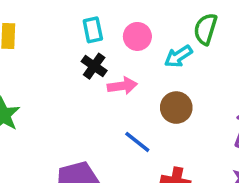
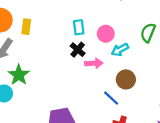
cyan arrow: (178, 56) -> (120, 50), moved
blue line: (137, 142) -> (111, 98), moved

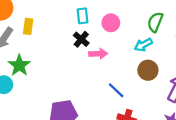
yellow rectangle: (26, 27) -> (28, 26), moved
cyan arrow: (120, 50) -> (143, 45), moved
brown circle: (126, 79) -> (148, 70), moved

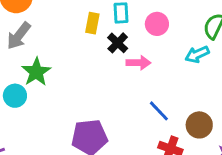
yellow rectangle: (28, 26) -> (92, 23), moved
brown circle: (148, 70) -> (199, 125), moved

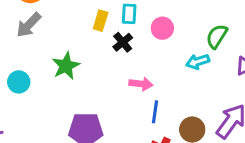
pink arrow: (138, 63) -> (141, 84), moved
green star: (36, 72) -> (66, 66), moved
blue line: (159, 111) -> (155, 112), turned 45

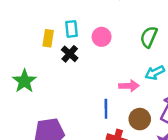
cyan arrow: (198, 62) -> (155, 73), moved
pink arrow: (141, 84) -> (129, 86), moved

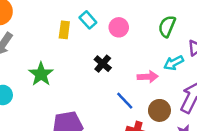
cyan rectangle: (72, 29) -> (88, 20), turned -35
black cross: (70, 54) -> (103, 64), moved
blue line: (106, 109) -> (125, 101), turned -42

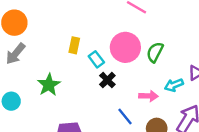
cyan rectangle: (88, 20) -> (96, 59), moved
green semicircle: (167, 26) -> (155, 52), moved
pink circle: (119, 27) -> (125, 47), size x1.6

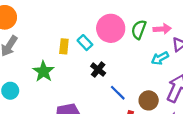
yellow rectangle: (74, 45) -> (64, 46), moved
black cross: (107, 80) -> (98, 70), moved
pink arrow: (148, 96) -> (162, 29), moved

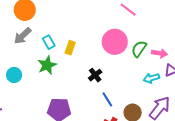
cyan rectangle: (85, 43) -> (49, 42), moved

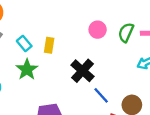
pink circle: (115, 42) -> (98, 30), size x0.6
black cross: (95, 75) -> (82, 71), size x1.5

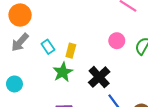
green star: (27, 70) -> (63, 72), moved

